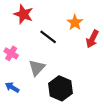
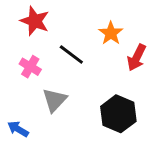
pink cross: (11, 53) -> (30, 67), moved
black hexagon: (60, 88) -> (118, 114), moved

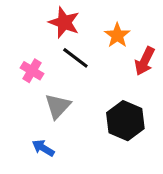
red star: (35, 21) -> (64, 22), moved
blue arrow: (18, 129) -> (43, 148), moved

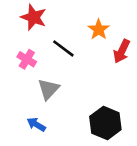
red star: (64, 22) -> (34, 17), moved
black hexagon: (125, 121) -> (105, 123), moved

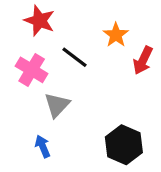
pink cross: (27, 59) -> (32, 70), size x1.4
blue arrow: (36, 124) -> (43, 146), turned 36

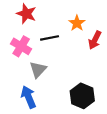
black line: (75, 57) -> (50, 38), turned -48
blue arrow: (43, 146) -> (28, 97), size x1.5

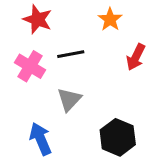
orange star: (77, 23) -> (110, 19), moved
gray triangle: (38, 70) -> (69, 99), moved

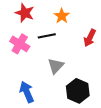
orange star: (110, 19) -> (62, 16), moved
gray triangle: (69, 99) -> (56, 66), moved

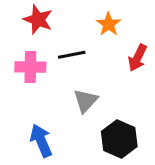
orange star: (62, 16) -> (108, 24), moved
pink cross: (20, 44) -> (30, 67), turned -30

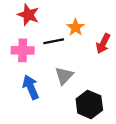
orange star: (108, 24) -> (76, 27), moved
blue arrow: (41, 141) -> (31, 87), moved

